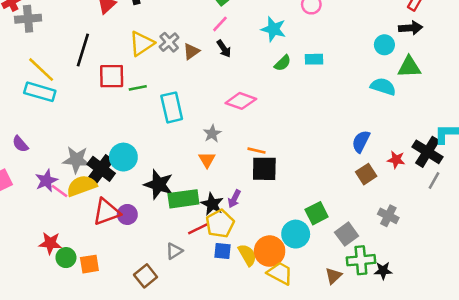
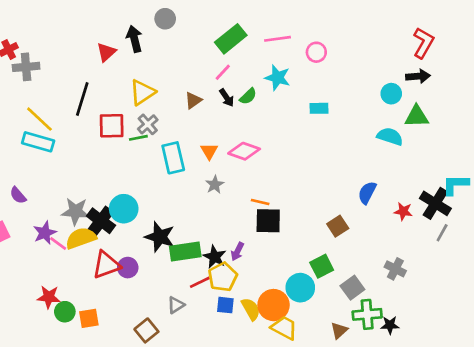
gray cross: (169, 42) -> (148, 124), moved
green semicircle: (283, 63) -> (248, 96), moved
orange triangle: (207, 160) -> (209, 151), moved
brown square: (366, 174) -> (338, 226), moved

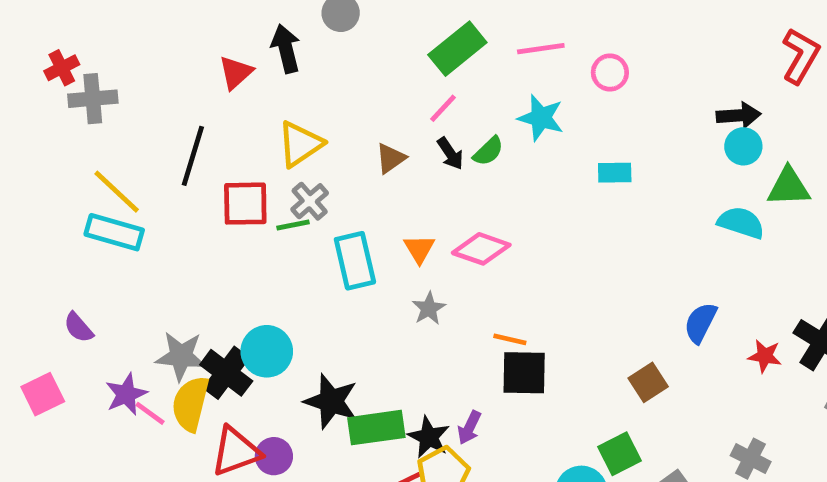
black arrow: (418, 76) -> (739, 115), moved
yellow semicircle: (81, 238) -> (190, 404), turned -56

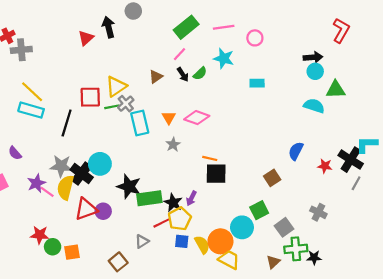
yellow triangle: (300, 144) -> (116, 86), moved
black line: (193, 156) -> (67, 123), moved
gray cross: (310, 201) -> (126, 104), moved

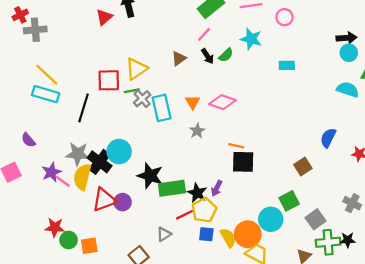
gray cross: (126, 104) -> (142, 99), moved
black star: (314, 257) -> (348, 240), moved

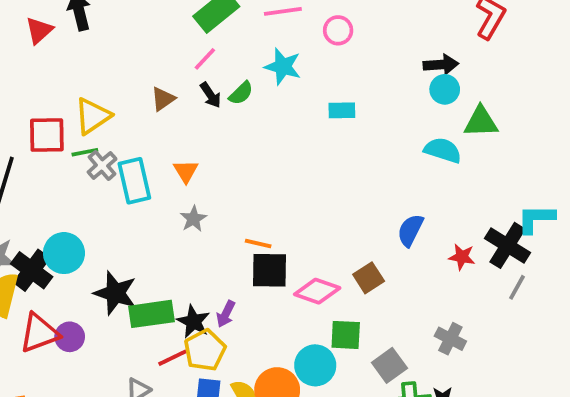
pink diamond: (222, 102) -> (317, 291), moved
green square: (289, 201) -> (346, 335), turned 30

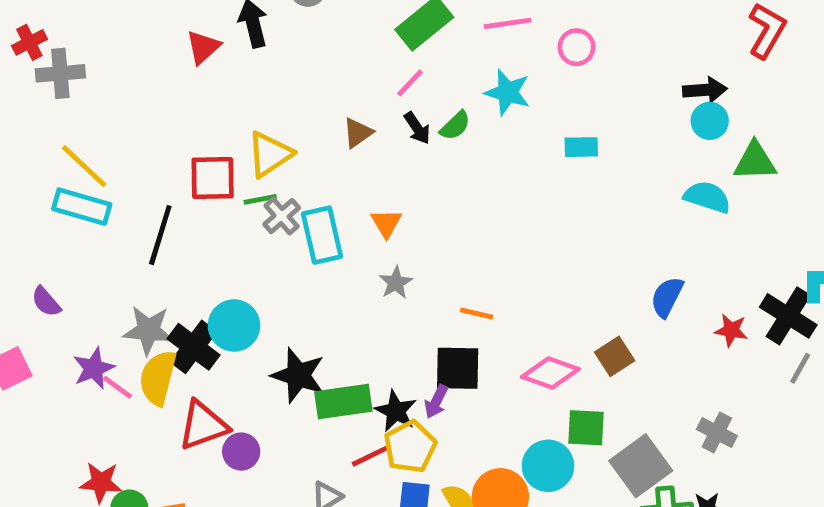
black square: (270, 270) -> (458, 368), moved
purple circle: (70, 337) -> (241, 452), moved
gray square: (389, 365) -> (641, 466), size x1.4

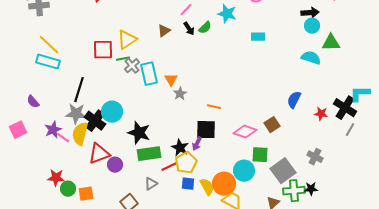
orange triangle: (386, 223) -> (171, 80), moved
black line: (160, 235) -> (79, 90), moved
green rectangle: (343, 402) -> (149, 154), moved

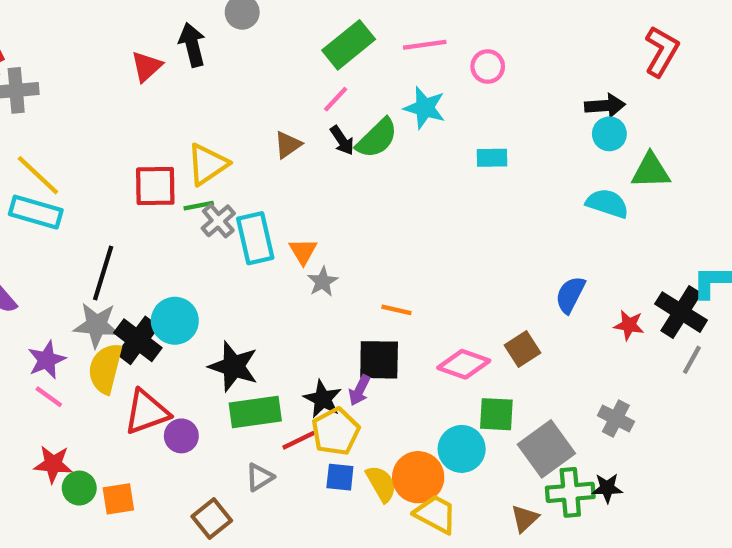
green semicircle: (205, 28) -> (377, 138), size x1.5
pink line: (63, 138) -> (49, 397), moved

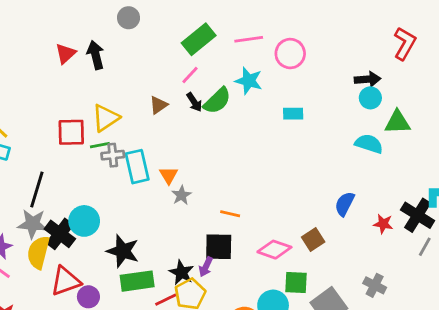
black arrow: (192, 45) -> (96, 55), moved
pink circle: (488, 67) -> (290, 54), size x1.4
gray cross: (218, 221) -> (113, 155), turned 35

